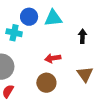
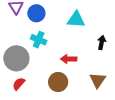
blue circle: (29, 17) -> (36, 13), moved
cyan cross: (14, 33) -> (39, 40), moved

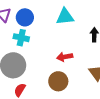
cyan cross: (39, 40) -> (21, 38), moved

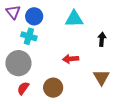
brown circle: (58, 81) -> (53, 88), moved

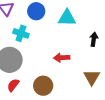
blue circle: (34, 16) -> (36, 11), moved

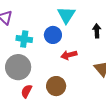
blue circle: (36, 11) -> (53, 35), moved
cyan triangle: (67, 18) -> (66, 15), turned -48

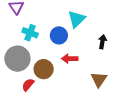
brown circle: (56, 86) -> (44, 69), moved
red semicircle: (27, 91) -> (28, 85), moved

